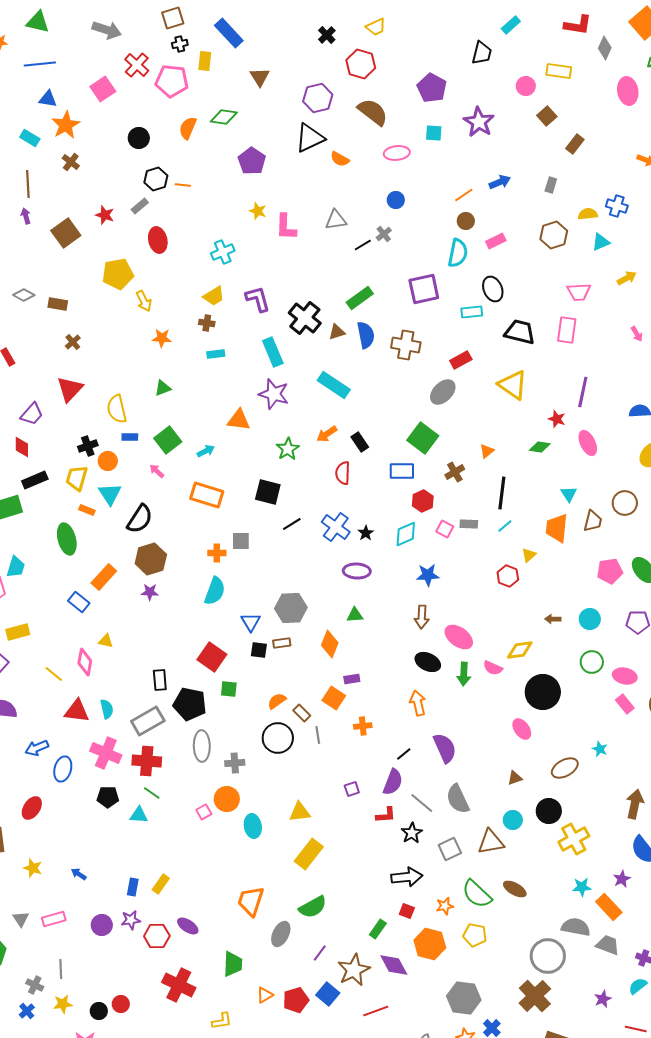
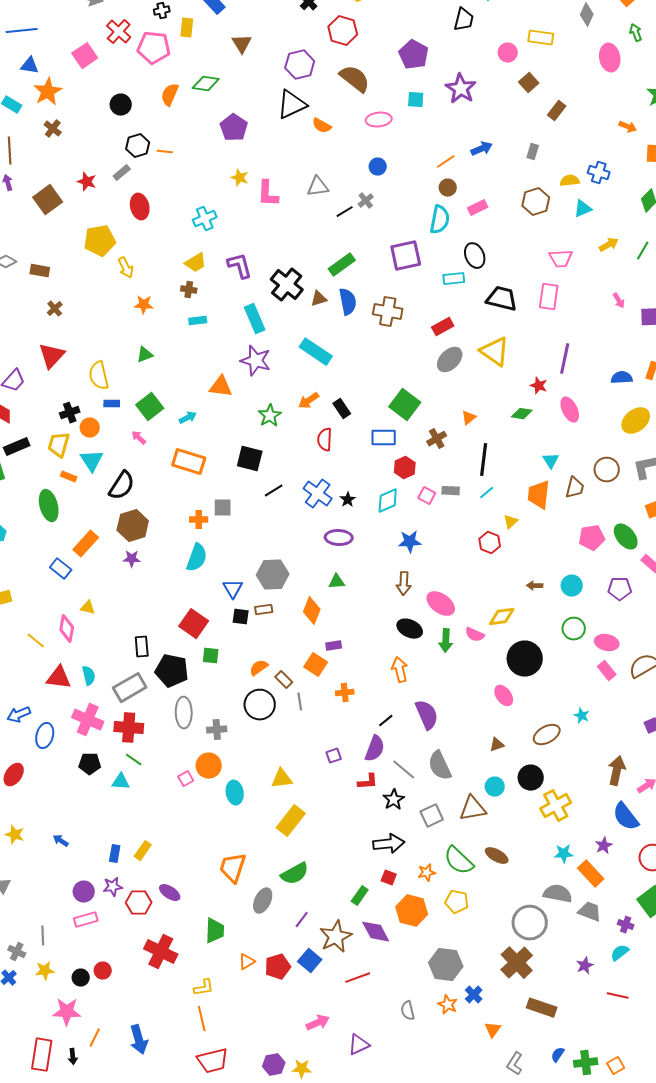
gray ellipse: (443, 392) -> (450, 360), moved
pink rectangle: (54, 919) -> (86, 920), moved

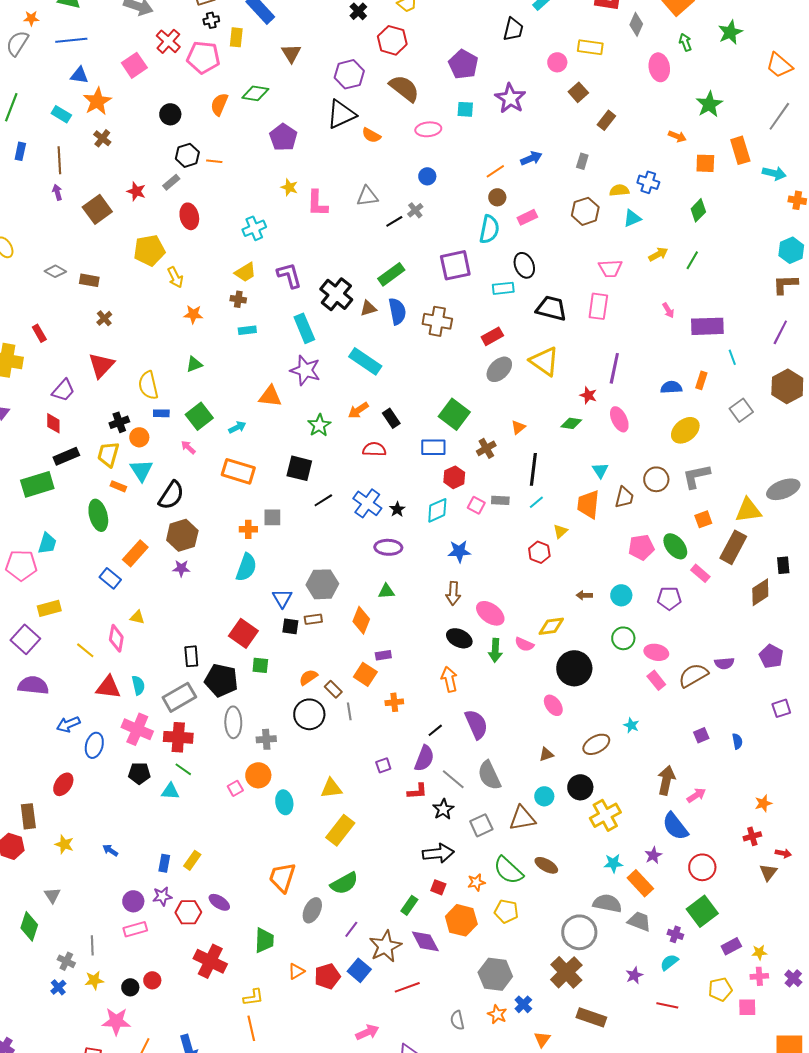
red semicircle: (325, 440) -> (374, 449), turned 90

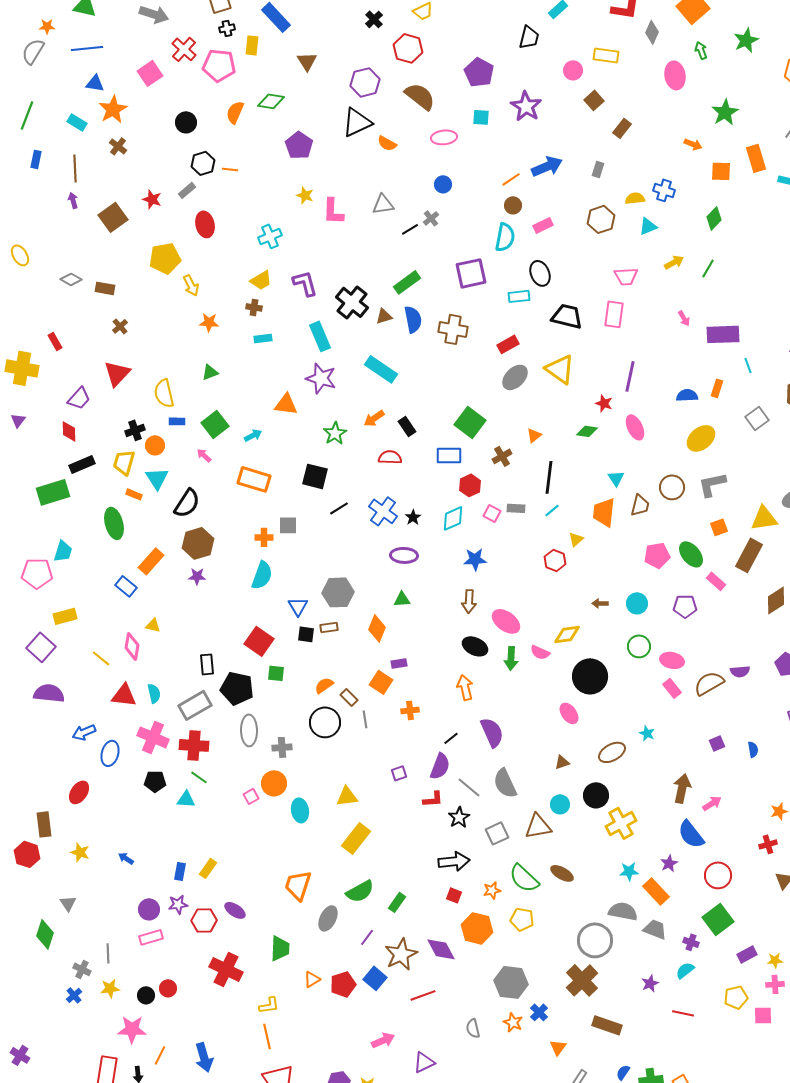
blue arrow: (531, 158) -> (547, 166), size x1.4
green rectangle: (409, 905) -> (397, 902), moved

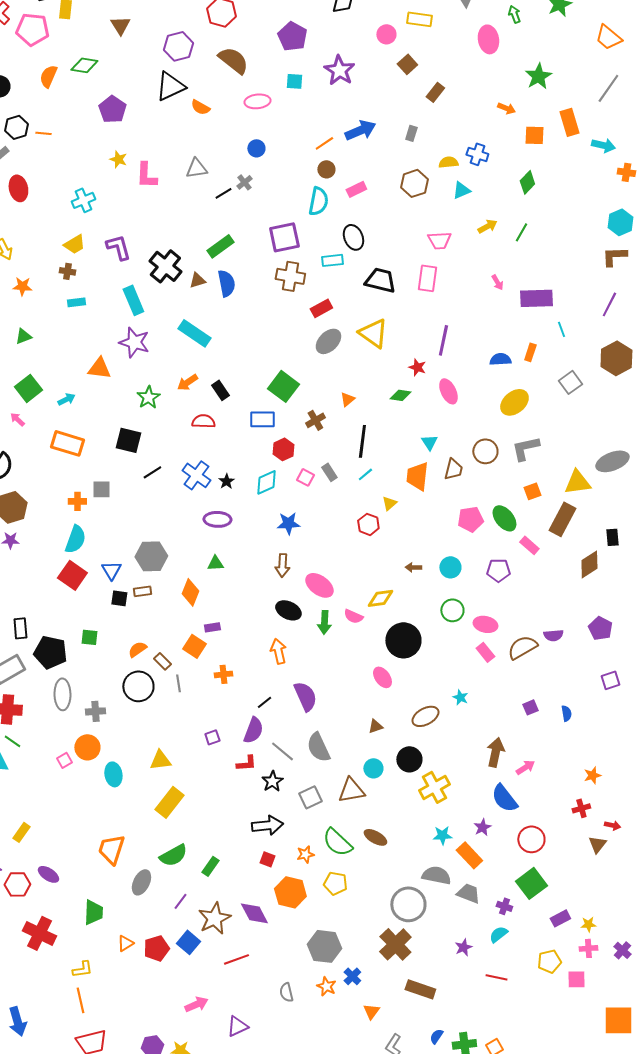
brown cross: (453, 329) -> (290, 276), moved
gray rectangle: (516, 508) -> (329, 472), turned 54
red square: (259, 641) -> (72, 575), moved

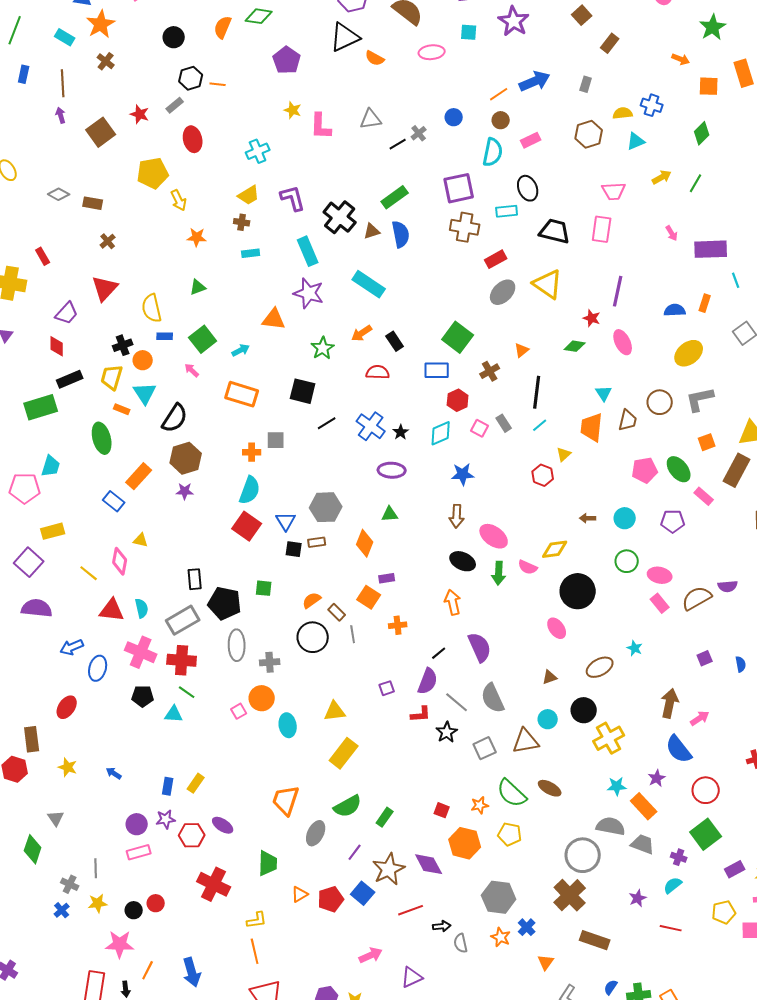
blue circle: (256, 148) -> (454, 117), moved
black arrow: (267, 825) -> (442, 926), moved, size x0.6

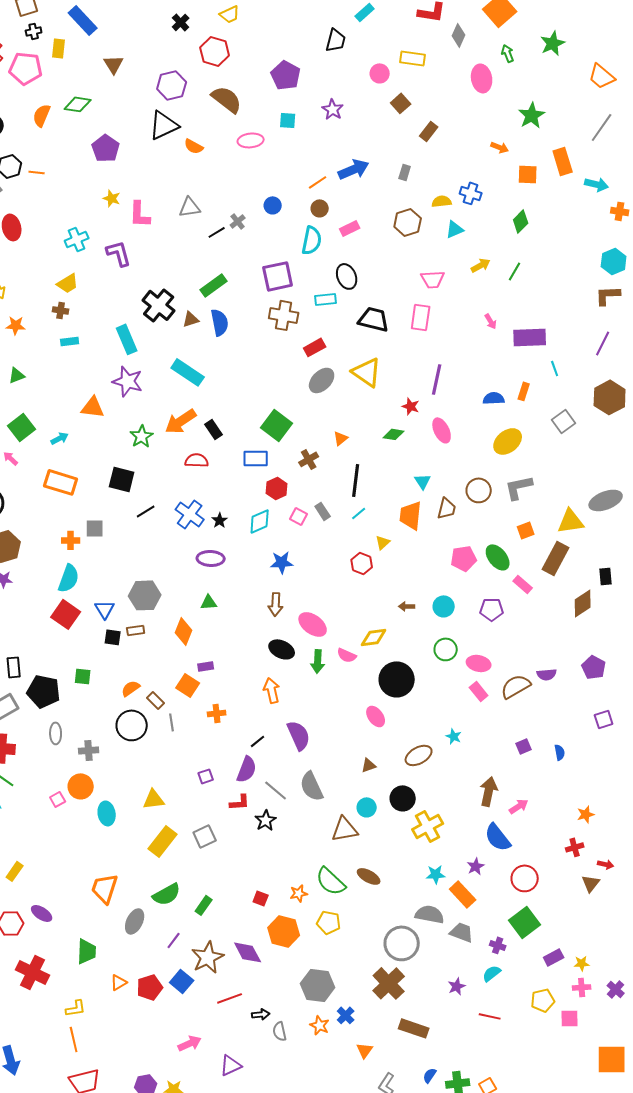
purple star: (514, 21) -> (333, 109), size x0.7
purple L-shape: (293, 198) -> (119, 253), moved
orange arrow: (362, 333) -> (181, 421), size x1.5
gray ellipse: (237, 645) -> (56, 733), size x0.7
gray square: (485, 748) -> (205, 836), moved

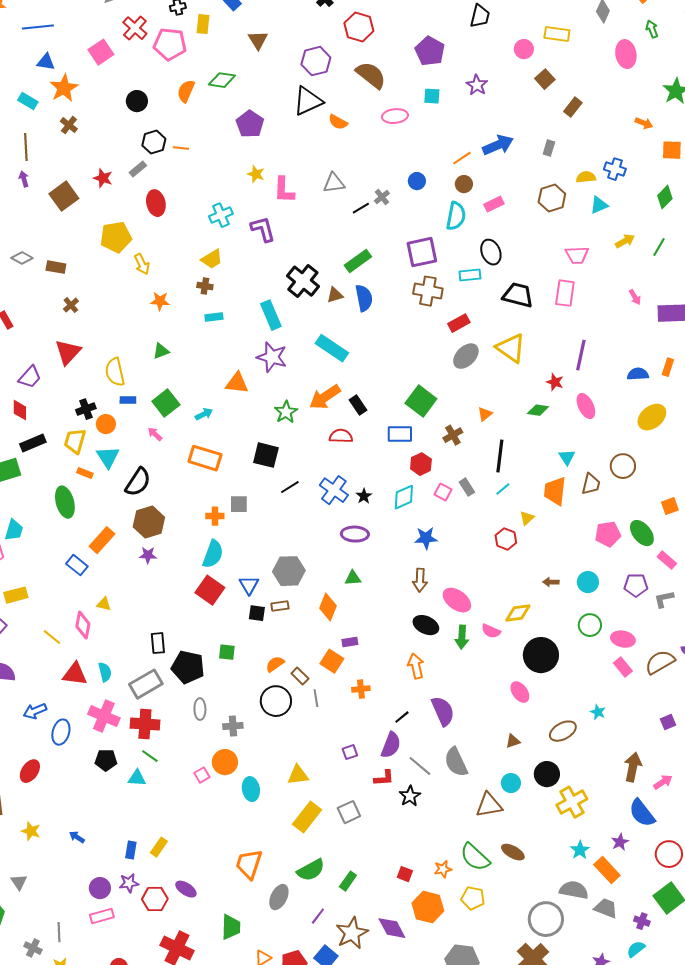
gray L-shape: (519, 487) -> (664, 599), moved, size x0.7
cyan star: (436, 874) -> (580, 850), turned -30

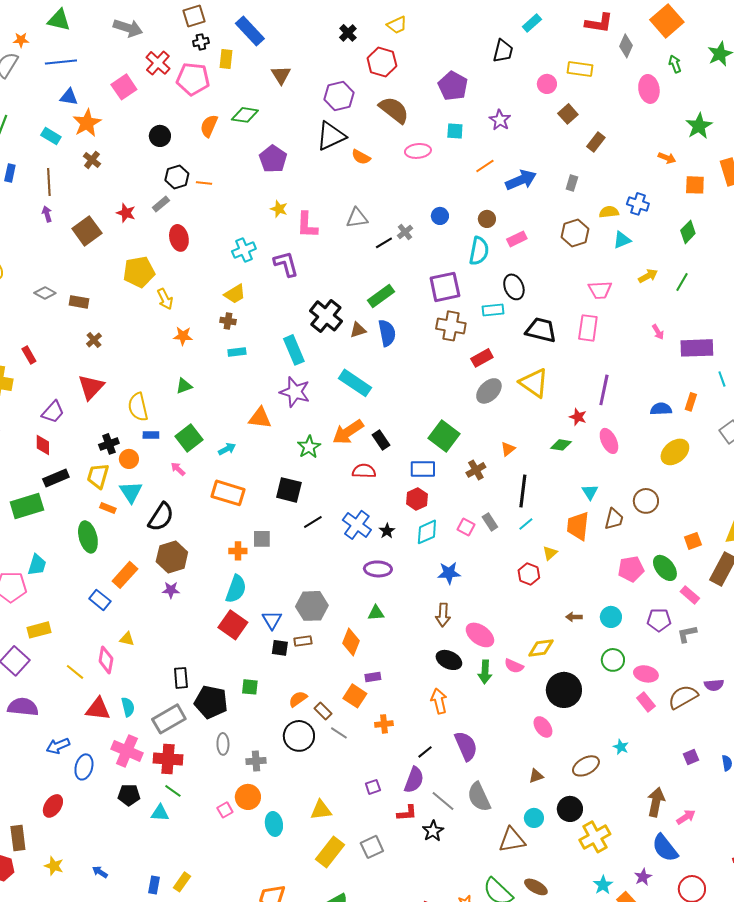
orange line: (462, 158) -> (485, 166), moved
red hexagon: (421, 464) -> (417, 499), moved
gray line: (316, 698) -> (339, 733), turned -48

